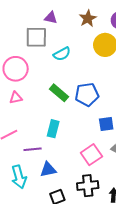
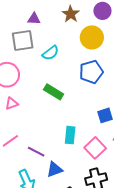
blue pentagon: (87, 95) -> (91, 72), moved
cyan rectangle: (53, 129) -> (70, 135), moved
purple line: (33, 149) -> (36, 152), turned 42

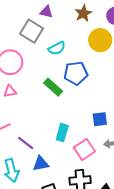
gray square: (23, 40) -> (32, 31), turned 30
blue pentagon: (91, 72) -> (76, 73), moved

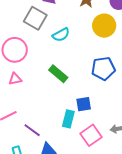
blue pentagon: (76, 73) -> (103, 69), moved
blue square: (100, 119) -> (84, 104), moved

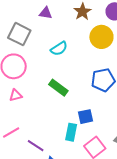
gray square: (35, 18) -> (19, 34), moved

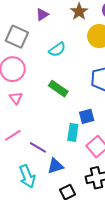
purple triangle: (46, 13) -> (42, 15), turned -40
pink triangle: (16, 95) -> (16, 98), turned -48

